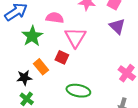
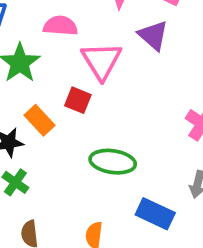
purple triangle: (117, 26) -> (153, 35), moved

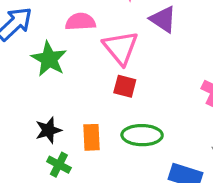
red square: (78, 100) -> (125, 86), moved
orange rectangle: (40, 120) -> (91, 137), moved, turned 48

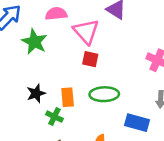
green cross: (59, 165) -> (54, 117), moved

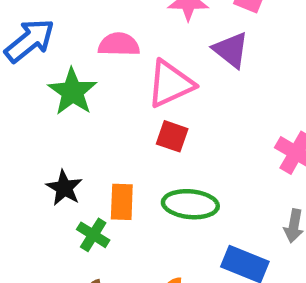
pink triangle: (86, 31) -> (170, 84), turned 40
black star: (36, 93) -> (64, 188), turned -30

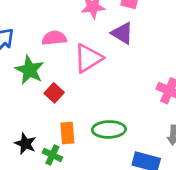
red square: (172, 136) -> (54, 93), moved, turned 30
black star: (64, 188) -> (25, 144), moved

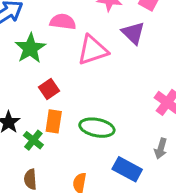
red square: (54, 93) -> (49, 89), moved

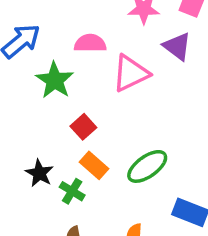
orange rectangle: (54, 121) -> (94, 165), turned -50
green ellipse: (97, 128) -> (147, 166), turned -40

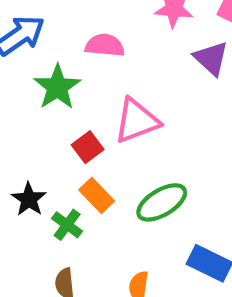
pink triangle: (131, 73) -> (137, 121), moved

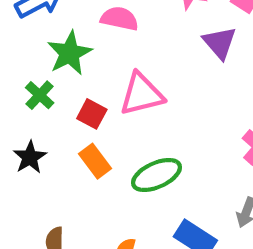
red square: (88, 147) -> (92, 114), turned -32
green cross: (67, 225) -> (40, 95), moved

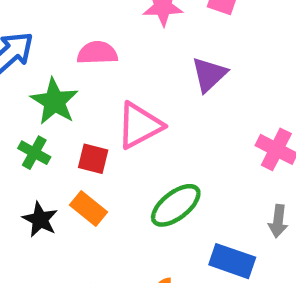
purple triangle: (220, 43) -> (209, 74), moved, turned 42
orange rectangle: (95, 161) -> (88, 208), moved

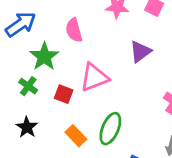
pink semicircle: (97, 53) -> (74, 30), turned -110
green ellipse: (176, 205) -> (110, 129), turned -36
orange rectangle: (88, 208) -> (76, 136), moved

